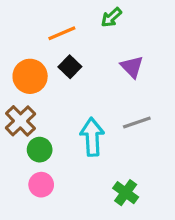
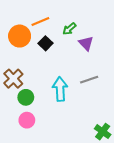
green arrow: (111, 17) -> (69, 29), moved
orange circle: (30, 76) -> (20, 36), moved
green cross: (126, 193) -> (103, 132), moved

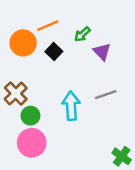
pink circle: (27, 120) -> (32, 143), size x1.5

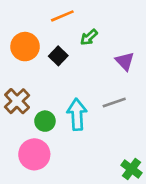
orange line: (48, 26) -> (62, 16), moved
purple triangle: (102, 52) -> (125, 61), moved
green circle: (30, 116) -> (45, 121), moved

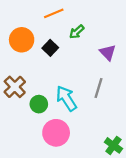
gray line: (114, 102) -> (99, 88), turned -54
cyan arrow: (77, 114) -> (66, 98), turned -30
pink circle: (34, 154) -> (56, 133), moved

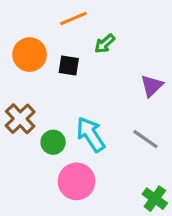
black square: (50, 48) -> (69, 66), turned -35
purple triangle: (108, 52) -> (152, 86), moved, turned 30
gray line: (99, 88) -> (145, 139), moved, turned -72

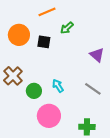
purple triangle: (152, 86) -> (97, 55), turned -35
cyan arrow: (91, 134) -> (58, 86), size x0.6
green cross: (155, 199) -> (87, 127), moved, turned -35

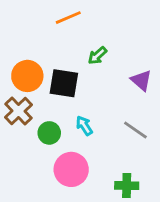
green arrow: (67, 28) -> (97, 56), moved
orange circle: (19, 35) -> (27, 76), moved
black square: (44, 42) -> (64, 83), moved, size x1.5

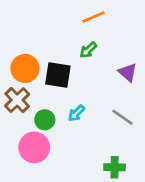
orange line: (68, 18) -> (93, 17), moved
cyan arrow: (84, 126) -> (76, 113), turned -102
pink circle: (71, 169) -> (34, 147), moved

